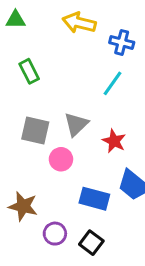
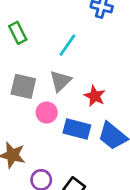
cyan line: (113, 83) -> (67, 45), moved
blue rectangle: (94, 199) -> (77, 129), moved

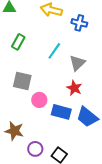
green rectangle: (18, 33) -> (18, 42), turned 56
gray triangle: (60, 81) -> (77, 63), moved

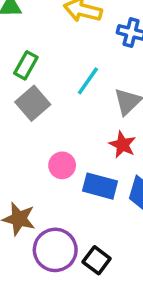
gray square: (22, 81) -> (33, 103), moved, turned 36
purple circle: (35, 149) -> (55, 250), size x1.6

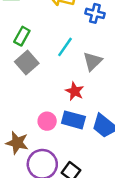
red star: (122, 145) -> (75, 91), moved
pink circle: (62, 165) -> (47, 121), moved

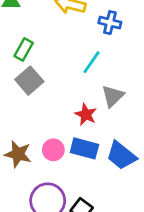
cyan line: (65, 47) -> (92, 62), moved
gray triangle: (93, 61) -> (113, 96), moved
brown star: (17, 143) -> (18, 154), moved

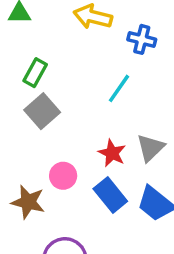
gray triangle: (113, 96) -> (150, 148), moved
blue rectangle: (84, 148) -> (110, 195), turned 36
pink circle: (53, 150) -> (63, 176), moved

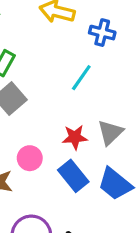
red star: (112, 153) -> (75, 137), turned -30

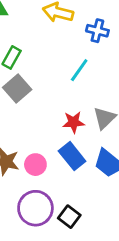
pink circle: (30, 158) -> (35, 165), moved

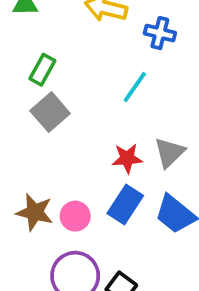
blue rectangle: (72, 156) -> (125, 205), turned 72

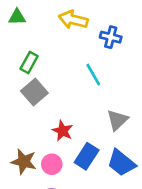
cyan line: (135, 87) -> (93, 75), turned -65
red star: (127, 158) -> (63, 131), moved, turned 30

